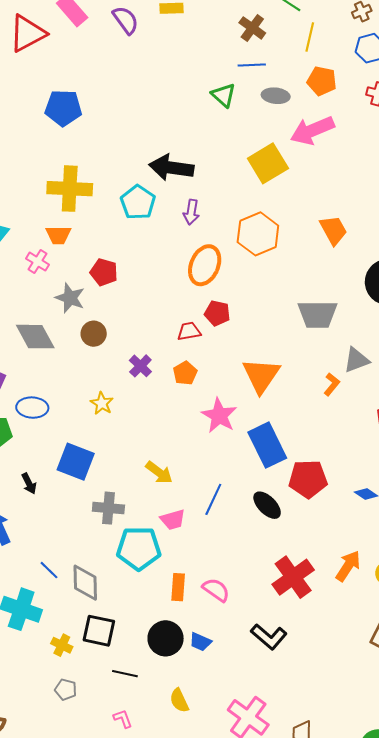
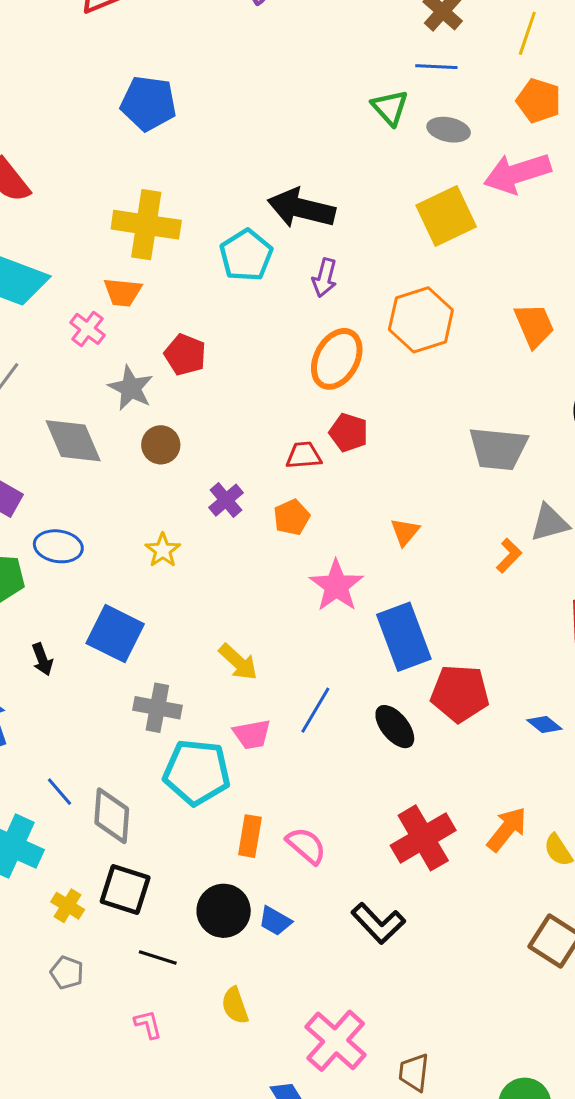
gray ellipse: (276, 96) -> (449, 130), moved
orange triangle: (261, 375) -> (405, 532), size x0.5

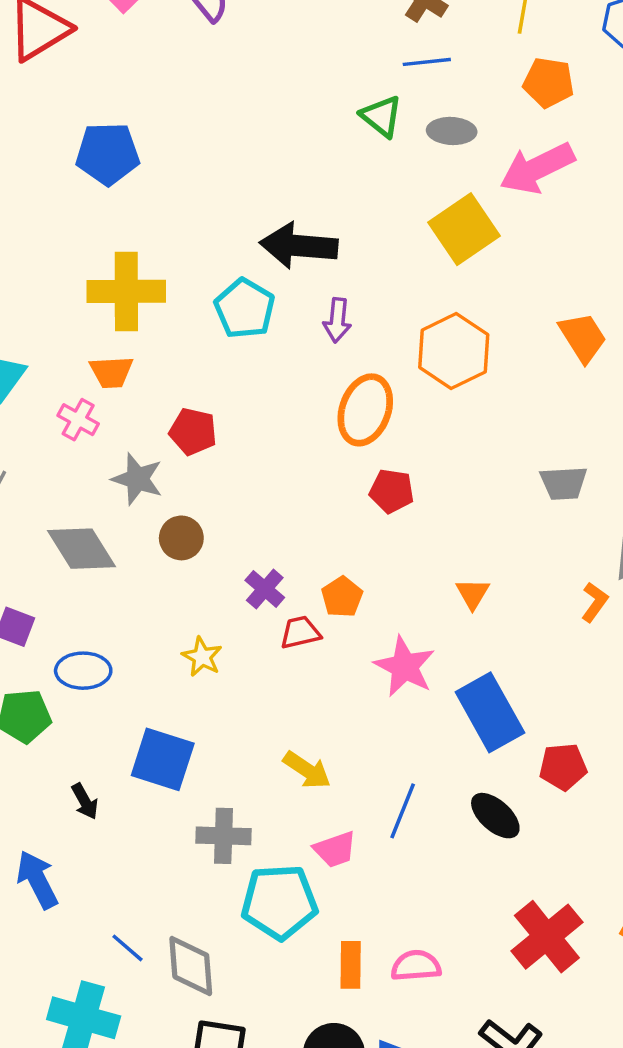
gray trapezoid: (498, 449) -> (564, 483), size x0.7
red trapezoid: (304, 455) -> (300, 632), moved
red pentagon: (460, 693) -> (563, 767), size x0.7
pink semicircle: (306, 846) -> (416, 966), turned -36

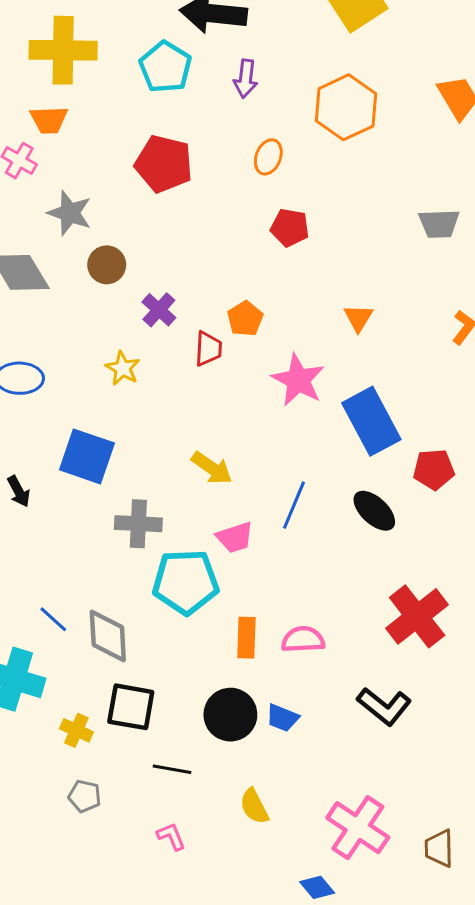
orange ellipse: (365, 410) -> (268, 157), size x0.6
red pentagon: (193, 432) -> (164, 164), moved, size x1.4
purple cross: (265, 589) -> (159, 310), moved
red trapezoid: (300, 632) -> (208, 349), turned 105

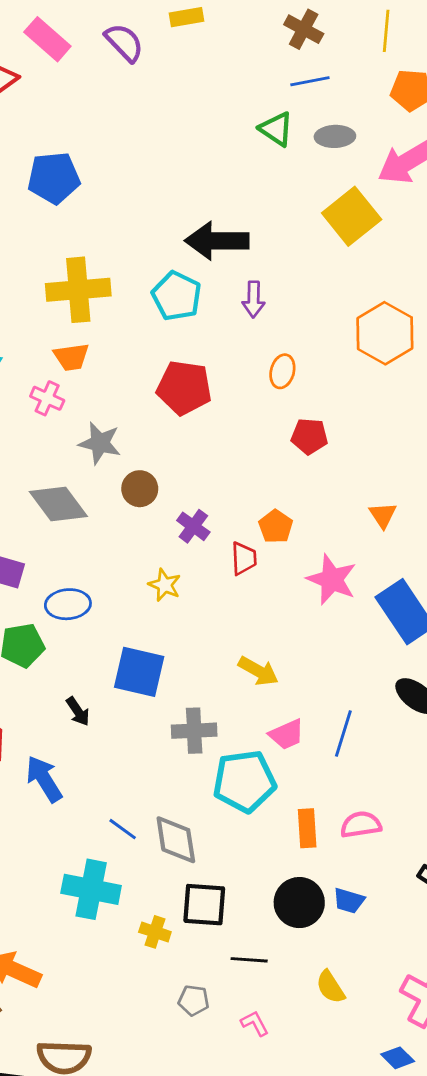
orange hexagon: (346, 107) -> (385, 333), moved
blue line: (294, 505) -> (343, 734), moved
gray pentagon: (85, 796) -> (194, 1000), moved

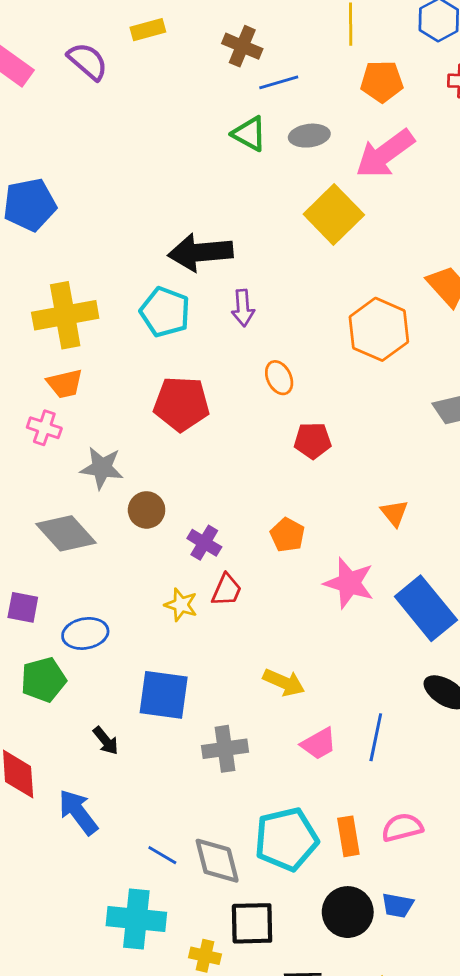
brown cross: (304, 29) -> (242, 46), moved
orange ellipse: (282, 371) -> (279, 378), turned -36
red trapezoid: (244, 558) -> (227, 590), moved, turned 32
cyan pentagon: (244, 781) -> (286, 839), moved

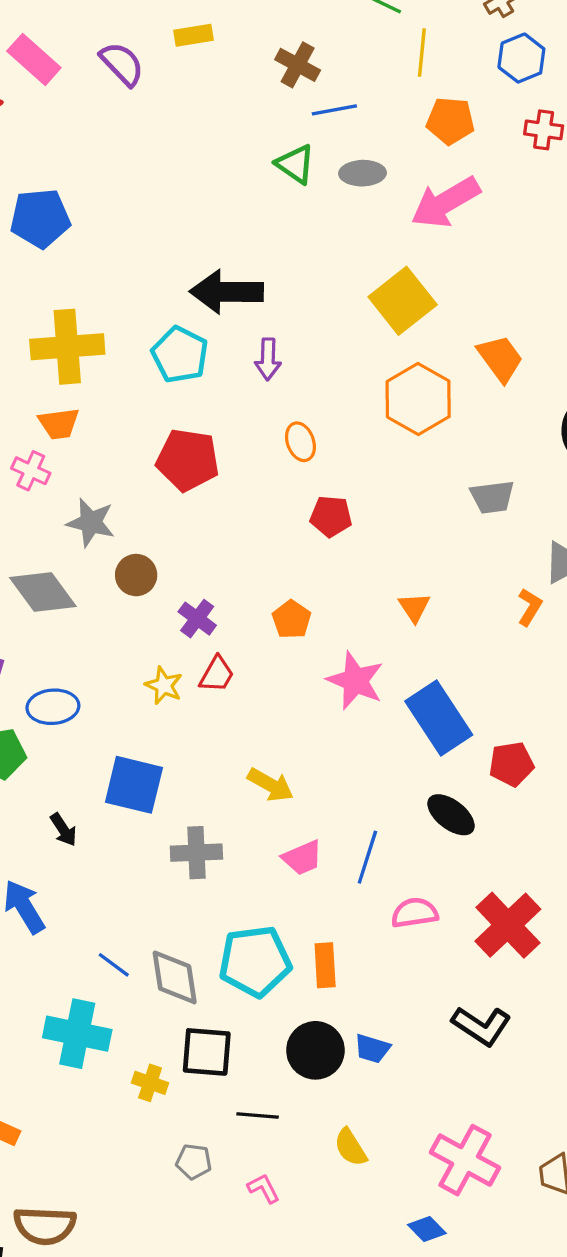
yellow square: (334, 214) -> (403, 301), moved
pink semicircle: (402, 827) -> (415, 913), moved

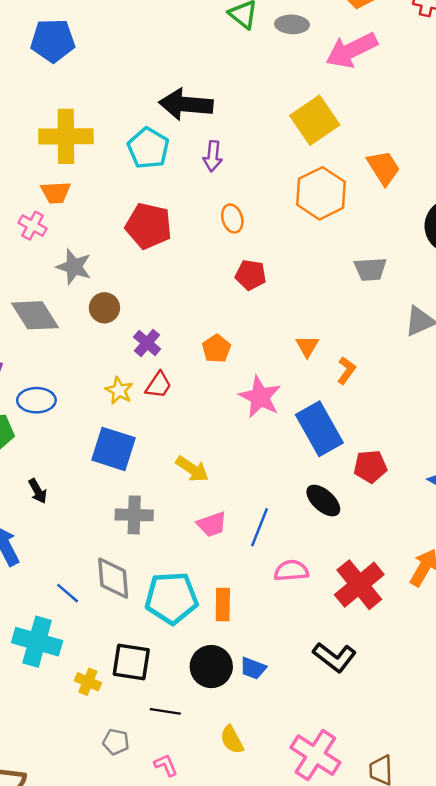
orange L-shape: (530, 607) -> (346, 371), moved
blue square: (134, 785) -> (114, 449), moved
gray diamond: (175, 977) -> (113, 578), moved

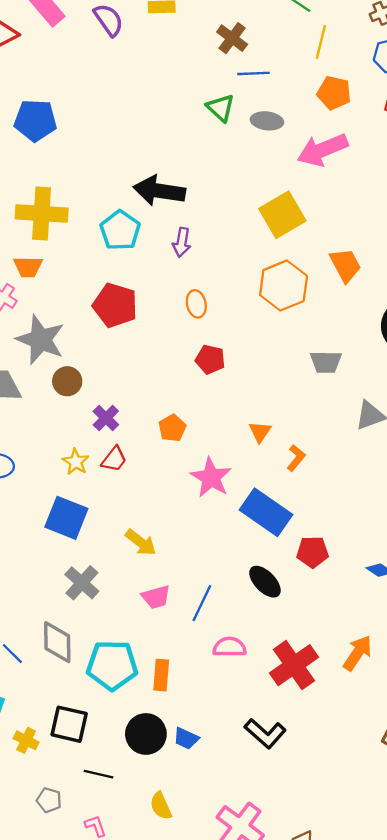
gray star: (74, 267) -> (41, 340), size x1.4
blue rectangle: (319, 429) -> (266, 512), turned -30
gray cross: (134, 515) -> (82, 583), turned 36

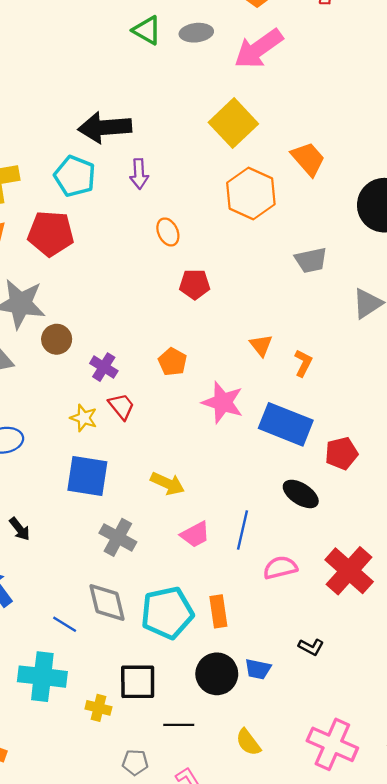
red pentagon: (115, 305) -> (51, 233), moved
red trapezoid: (114, 459) -> (121, 406), turned -64
black L-shape: (265, 733) -> (311, 647), moved, size x0.6

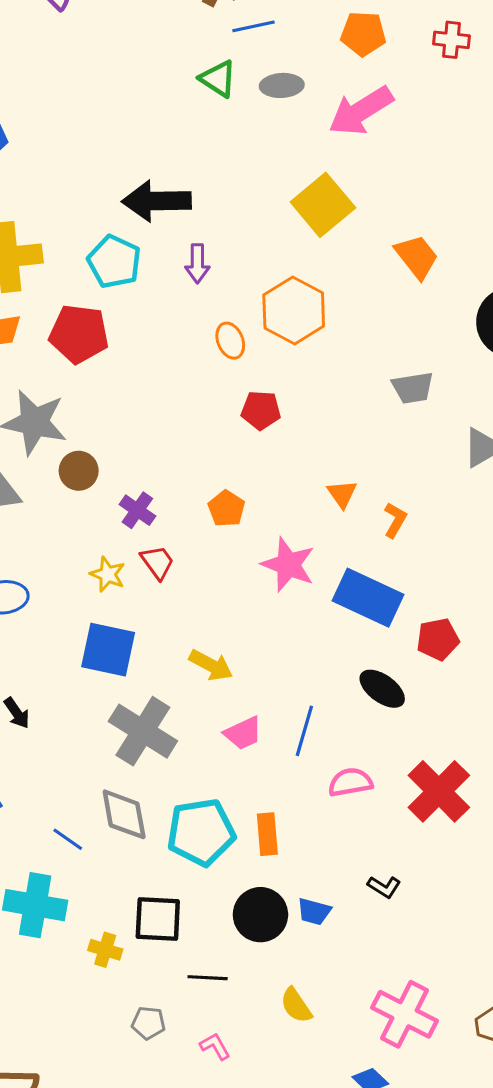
orange hexagon: (251, 194) -> (294, 310), moved
gray cross: (118, 537) -> (143, 731), size x1.4

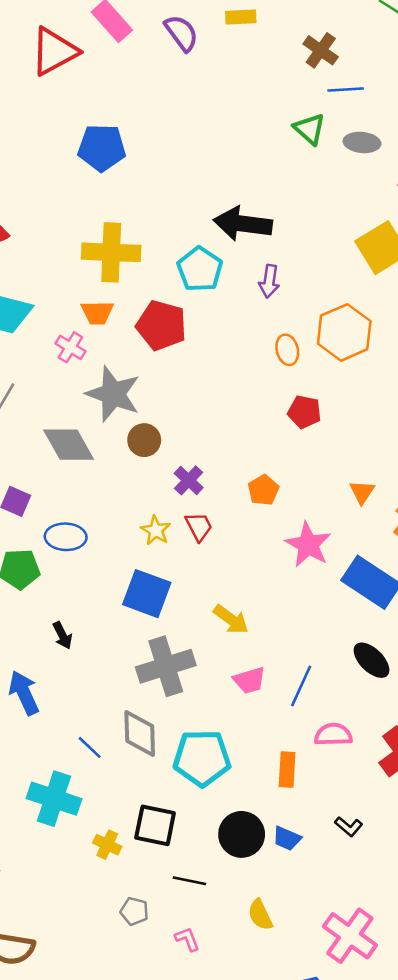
gray cross: (143, 731) -> (166, 666), turned 32
orange rectangle: (267, 834) -> (287, 770), moved

